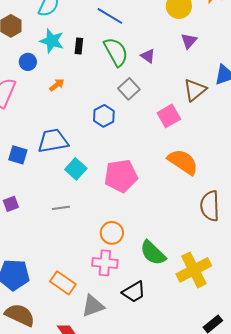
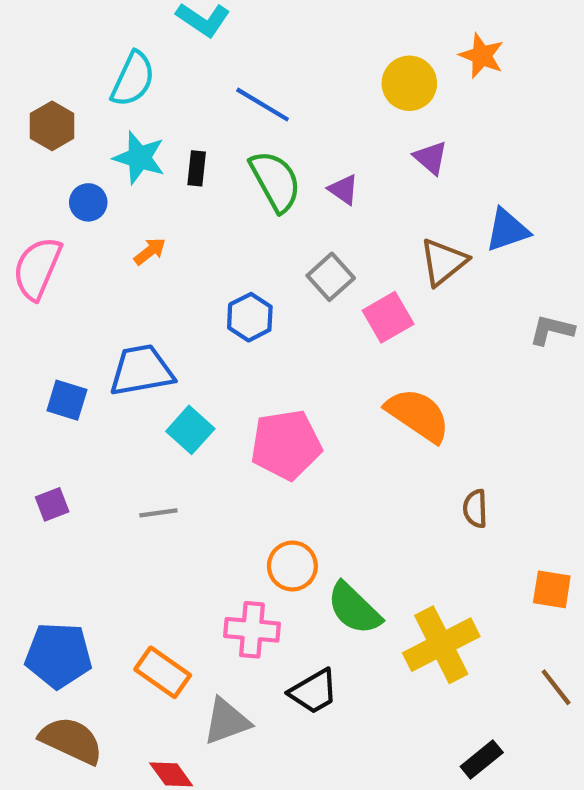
purple triangle: (189, 41) -> (431, 158), turned -30
gray square: (129, 89) -> (331, 277), moved
brown semicircle: (210, 206) -> (475, 509), size x0.6
orange circle: (112, 233) -> (292, 566), moved

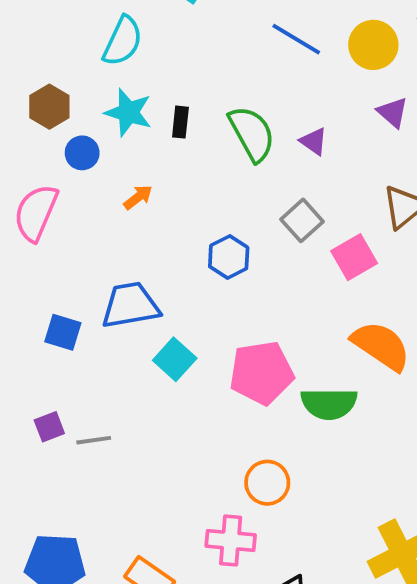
blue line: (263, 105) -> (296, 39), moved
brown hexagon: (52, 126) -> (49, 107), moved
gray line: (158, 513) -> (94, 440), moved
green semicircle: (354, 609) -> (329, 404), moved, turned -44

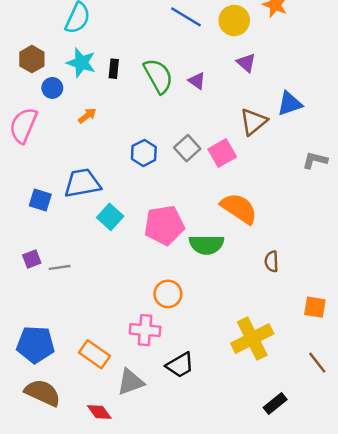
gray square: (302, 220) -> (187, 148), moved

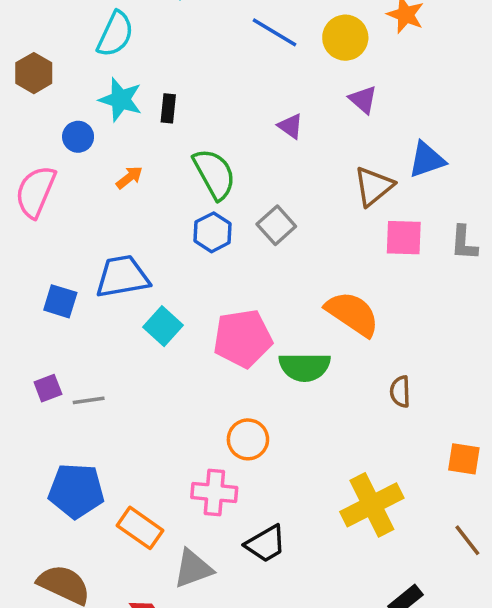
brown hexagon: (32, 59) -> (34, 73), moved
green semicircle: (158, 76) -> (214, 174), moved
pink square: (222, 153) -> (404, 238), moved, turned 32
gray L-shape: (315, 160) -> (464, 243), turned -100
blue pentagon: (35, 345) -> (76, 491), moved

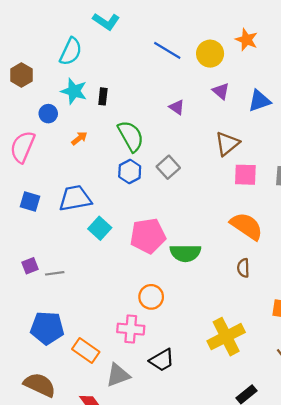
blue triangle: (427, 160) -> (259, 101), moved
blue square: (60, 301) -> (30, 202), moved
orange semicircle: (352, 314) -> (247, 226), moved

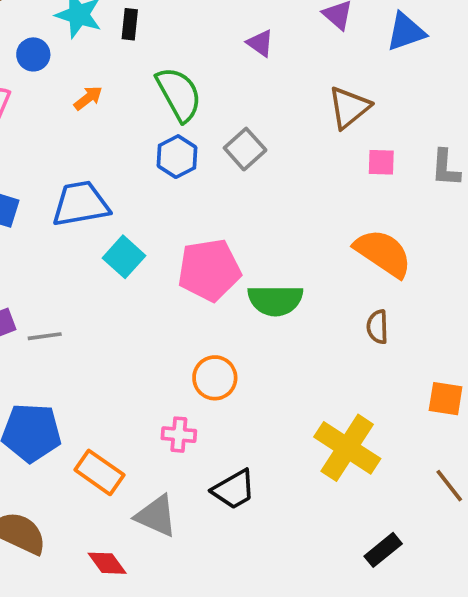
pink square: (245, 175) -> (381, 162), size x0.7
pink cross: (131, 329) -> (179, 435), size x0.7
yellow cross: (226, 337) -> (347, 448), turned -30
gray triangle: (118, 375) -> (156, 516), turned 44

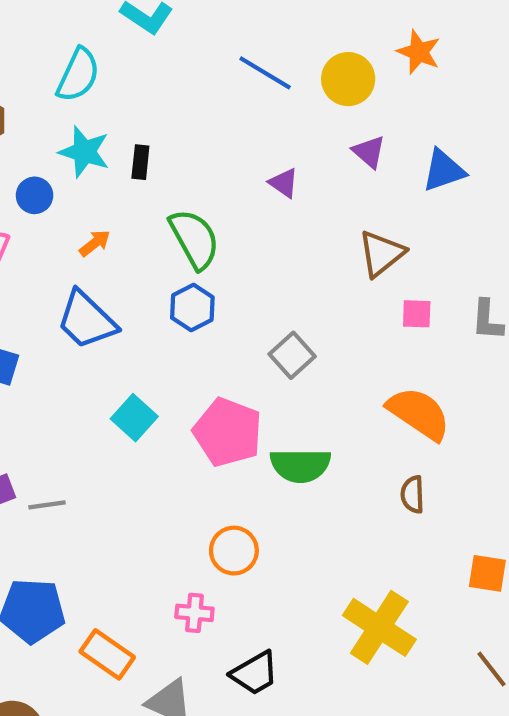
gray square: (245, 149) -> (292, 355), moved
blue trapezoid: (81, 204) -> (86, 320), moved, turned -126
pink pentagon: (209, 270) -> (228, 432), turned 30

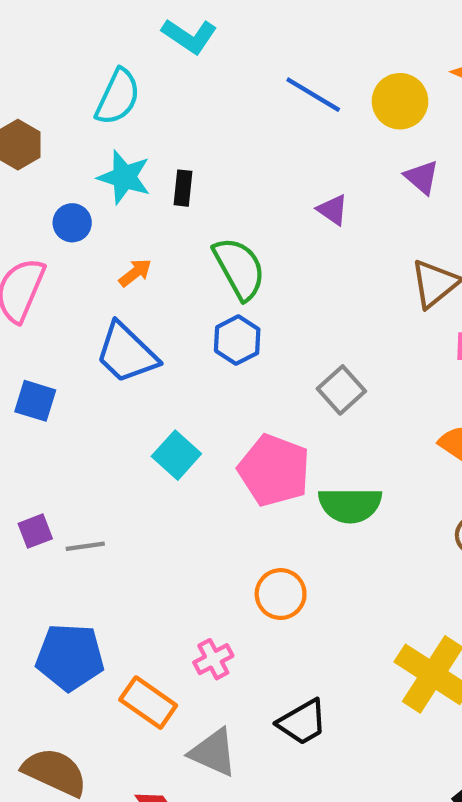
pink cross: (194, 613) -> (213, 659), moved, turned -33

